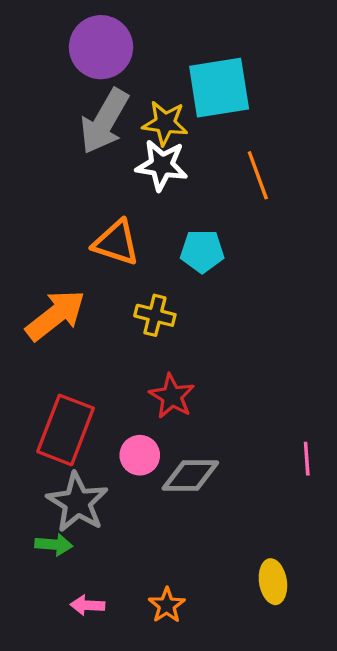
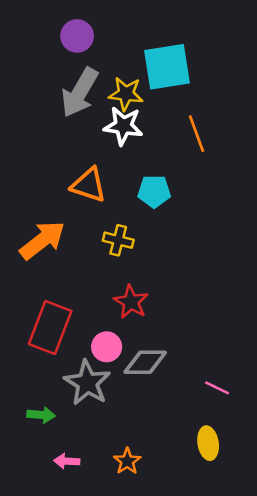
purple circle: (101, 47) -> (77, 36), size x0.7
pink line: (307, 459) -> (217, 388), moved, turned -60
gray star: (77, 502) -> (87, 383), moved

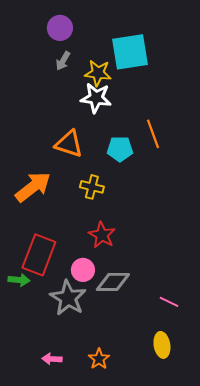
gray arrow: (80, 92) -> (63, 61), moved, size x0.5
orange line: (197, 134) -> (153, 134), moved
green arrow: (41, 415) -> (19, 280), moved

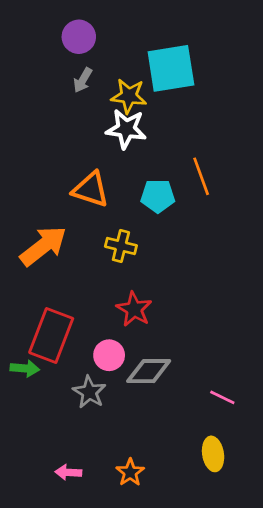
gray star: (68, 298) -> (89, 392), size x0.7

